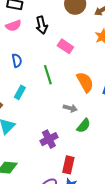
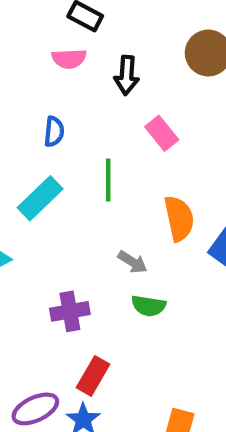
cyan rectangle: (20, 92) -> (40, 198), size x1.5
green semicircle: (84, 126) -> (149, 306), turned 42

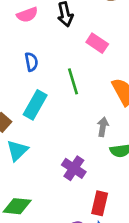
gray arrow: (133, 262) -> (103, 127), turned -96
purple cross: (70, 311) -> (74, 168), turned -30

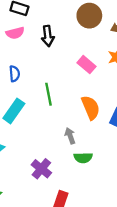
pink rectangle: (97, 43) -> (87, 65), moved
gray arrow: (103, 127) -> (70, 136), turned -35

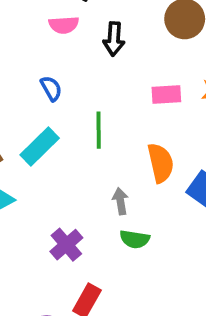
pink rectangle: (87, 65) -> (166, 95), turned -54
blue semicircle: (14, 74) -> (51, 88), turned -35

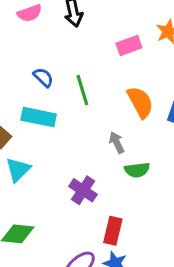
blue semicircle: (51, 88) -> (43, 77), moved
cyan rectangle: (40, 146) -> (39, 117), turned 72

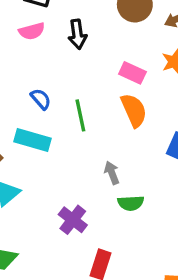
pink rectangle: (129, 45) -> (132, 73), turned 40
orange semicircle: (140, 102) -> (134, 110), moved

